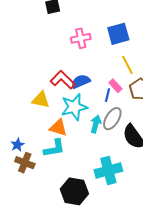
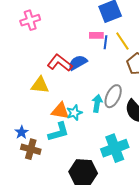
pink cross: (81, 38) -> (30, 20), moved
pink rectangle: (115, 86) -> (96, 35), moved, turned -40
blue line: (108, 95) -> (105, 42), moved
cyan star: (74, 107) -> (74, 113), moved, size x0.6

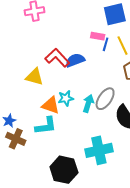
cyan star: (74, 113) -> (66, 98), moved

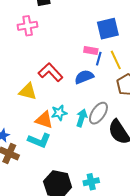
blue semicircle: (75, 60) -> (84, 77), moved
cyan L-shape: (46, 126) -> (39, 140), turned 30
cyan cross: (99, 150) -> (91, 182), moved, size x0.6

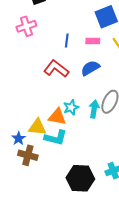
blue line: (99, 59) -> (67, 41), moved
yellow triangle: (28, 91) -> (37, 127), moved

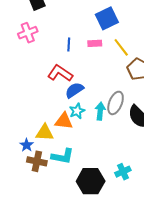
blue semicircle: (90, 68) -> (74, 90), moved
cyan L-shape: (56, 138) -> (63, 156), moved

